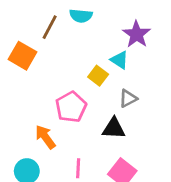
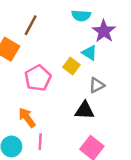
cyan semicircle: (81, 16) -> (81, 16), moved
pink pentagon: (71, 107) -> (38, 78), moved
pink line: (78, 168) -> (40, 142), moved

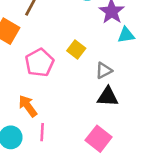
cyan triangle: (89, 53) -> (126, 35), moved, turned -42
black triangle: (85, 110) -> (108, 97), moved

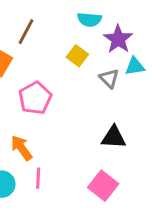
yellow square: (76, 50) -> (77, 56), moved
gray triangle: (104, 71) -> (109, 78), moved, turned -48

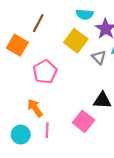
yellow square: (77, 56) -> (76, 41), size x1.5
pink square: (103, 186) -> (84, 121), moved

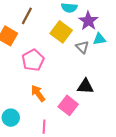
orange arrow: (35, 108) -> (38, 93), moved
pink line: (47, 130) -> (44, 127), moved

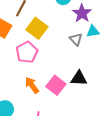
yellow square: (61, 32) -> (37, 28), moved
pink square: (68, 105) -> (56, 85), moved

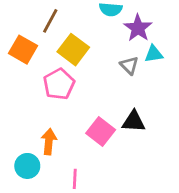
orange arrow: (32, 85) -> (49, 142), moved, turned 42

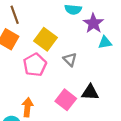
brown line: (50, 21) -> (15, 15), moved, turned -48
gray triangle: (129, 65) -> (70, 59), moved

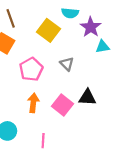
yellow square: (46, 39) -> (48, 30), moved
orange arrow: (27, 107) -> (33, 103), moved

